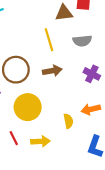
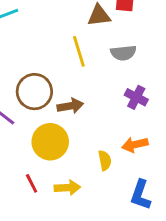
brown arrow: (52, 71) -> (70, 106), moved

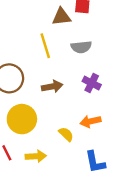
brown arrow: (70, 106) -> (52, 86), moved
yellow semicircle: (105, 160) -> (66, 134), turned -35
blue L-shape: (141, 195) -> (95, 162), turned -30

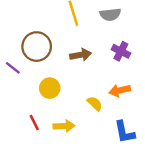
yellow circle: (22, 119) -> (50, 88), size x0.7

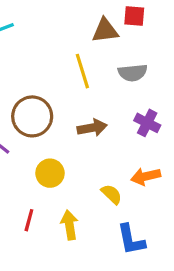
red line: (34, 123) -> (29, 220), turned 42
yellow arrow: (64, 126) -> (69, 225), turned -96
blue L-shape: (124, 132) -> (131, 240), moved

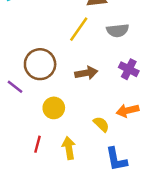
yellow line: (82, 71) -> (79, 29), turned 52

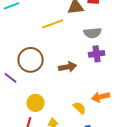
yellow line: (79, 29) -> (53, 24), moved, turned 35
purple cross: (129, 69) -> (97, 54), moved, turned -35
yellow circle: (54, 108) -> (36, 103), moved

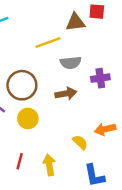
gray semicircle: (93, 33) -> (71, 63), moved
yellow circle: (36, 103) -> (28, 118), moved

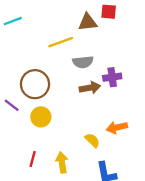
brown arrow: (66, 94) -> (90, 88), moved

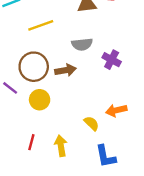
yellow line: (61, 42) -> (41, 25), moved
purple cross: (112, 77) -> (112, 60), turned 36
brown arrow: (90, 88) -> (66, 70), moved

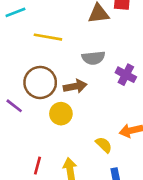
yellow line: (41, 25) -> (48, 37), turned 30
yellow circle: (40, 100) -> (61, 114), moved

